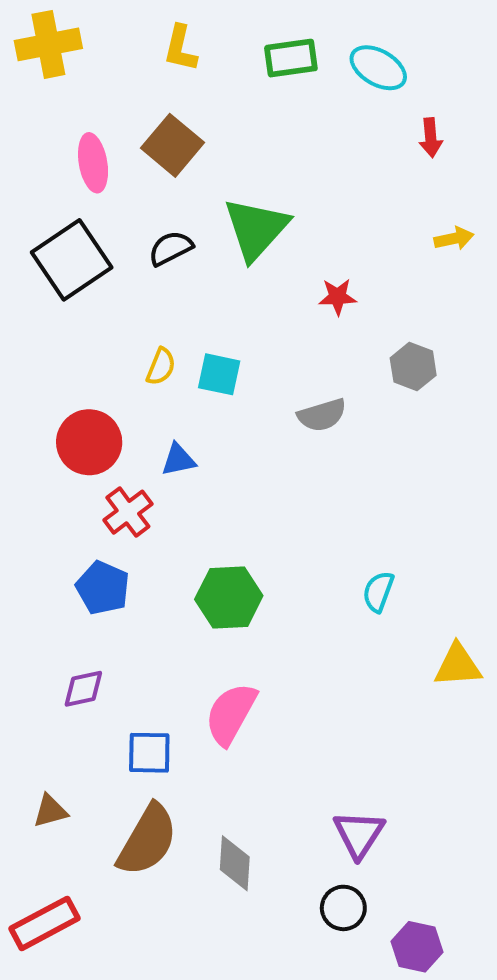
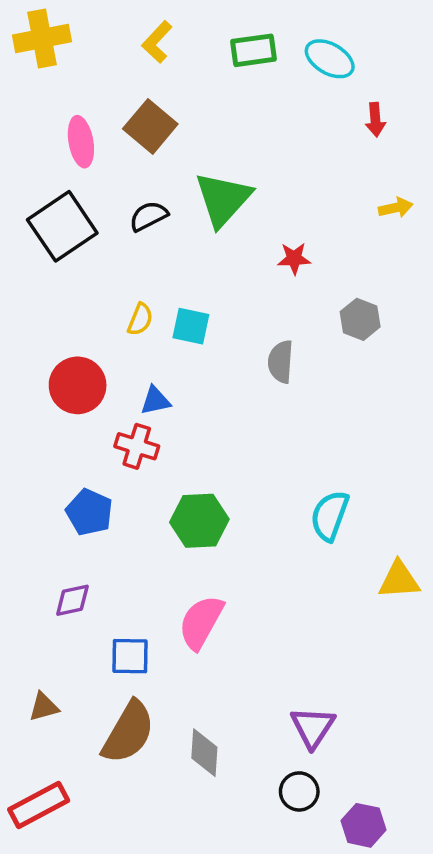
yellow L-shape: (180, 48) -> (157, 42), turned 30
gray semicircle: (322, 415) -> (281, 362), turned 111
red cross: (128, 512) -> (137, 446), moved, turned -36
cyan semicircle: (378, 592) -> (330, 516), size x1.4

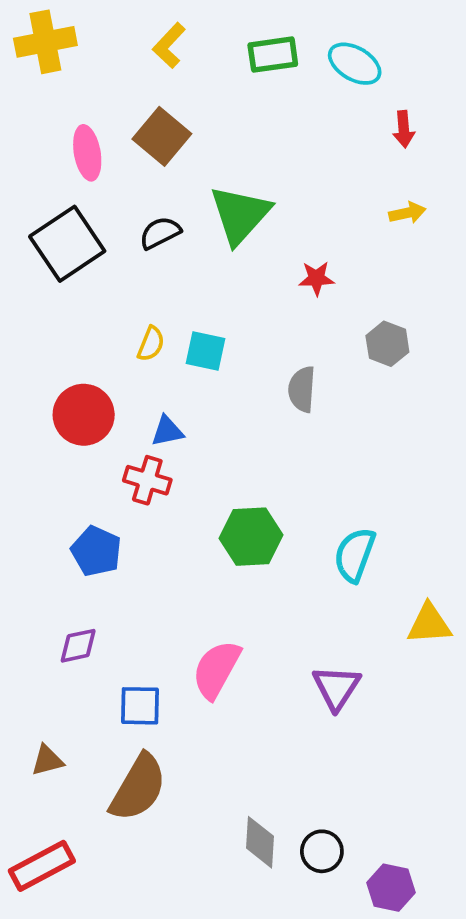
yellow arrow: (396, 208) -> (407, 213), moved
green hexagon: (199, 521) -> (251, 537), moved
purple triangle: (313, 727) -> (336, 688), moved
gray diamond: (204, 753) -> (260, 842), moved

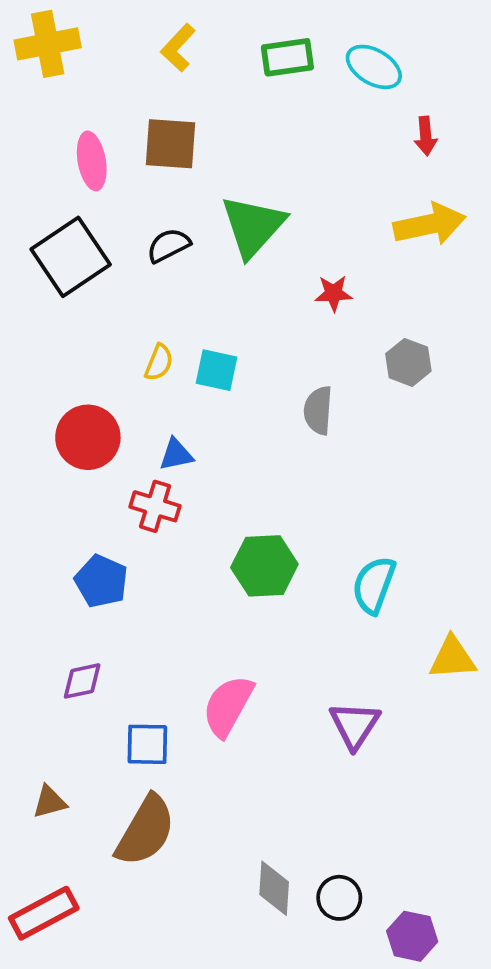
brown square: (162, 136) -> (170, 144), turned -36
yellow arrow: (407, 213) -> (429, 224), size x1.8

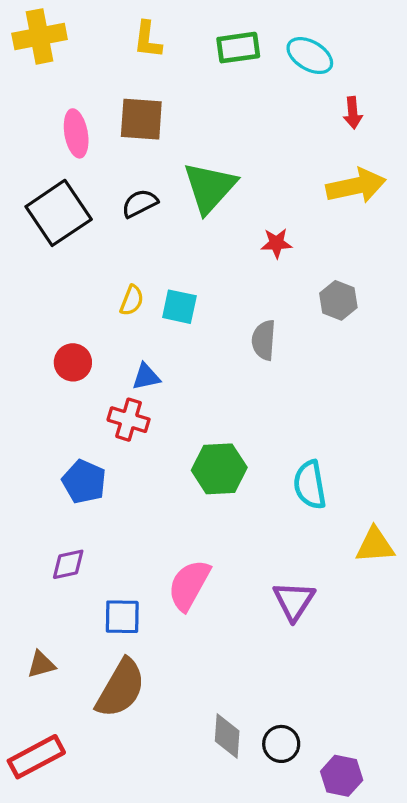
yellow L-shape: (178, 48) -> (148, 40), turned -36
red circle: (88, 437) -> (73, 362), size x0.7
cyan semicircle: (374, 585) -> (310, 485), turned -30

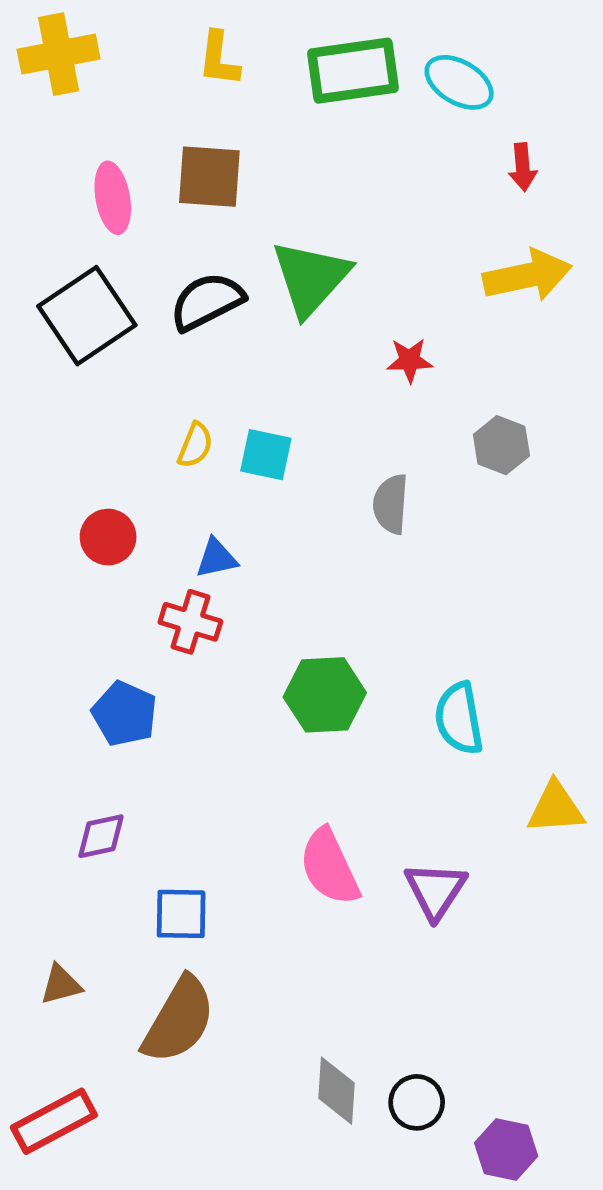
green rectangle: (238, 48) -> (353, 71), size x1.4
black semicircle: (140, 203) -> (207, 301), size x1.4
pink semicircle: (189, 585) -> (329, 867), moved, turned -54

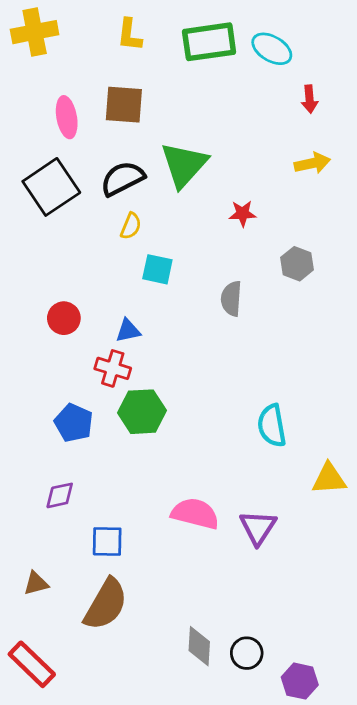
yellow arrow: (527, 276) -> (312, 163), size x0.7
yellow semicircle: (195, 445) -> (131, 226), moved
green hexagon: (325, 695) -> (142, 412), moved
pink semicircle: (329, 867) -> (195, 514), turned 129
red rectangle: (54, 1121) -> (32, 664), turned 72

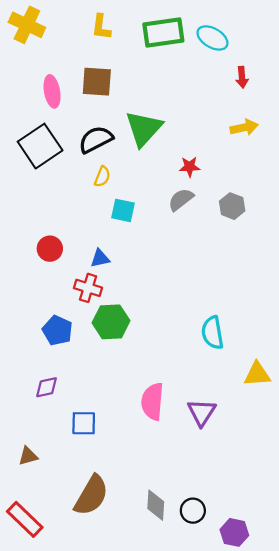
yellow cross: (35, 32) -> (27, 25), turned 36
gray semicircle: (231, 299) -> (181, 200), moved, turned 48
pink semicircle: (195, 514) -> (152, 401), turned -99
brown semicircle: (106, 604) -> (91, 495), moved

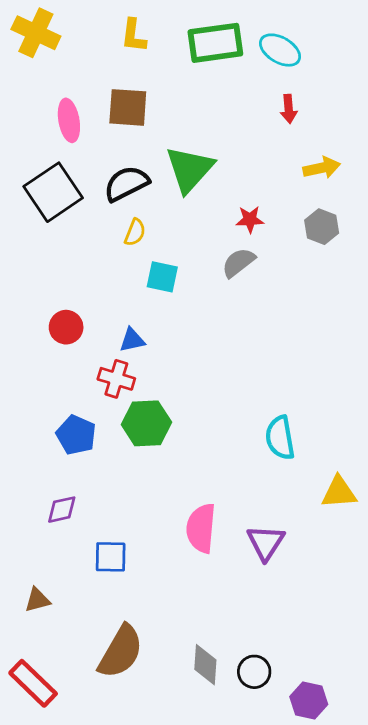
red arrow: (242, 77) -> (289, 109), moved
gray hexagon: (232, 206) -> (322, 227), moved

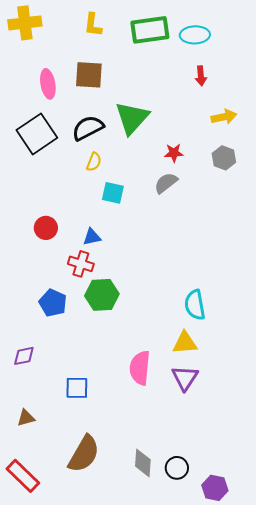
yellow cross: (36, 33) -> (25, 23), turned -32
cyan ellipse: (280, 50) -> (195, 35), turned -32
yellow triangle: (339, 492) -> (185, 343), moved
purple diamond: (62, 510) -> (24, 356), moved

